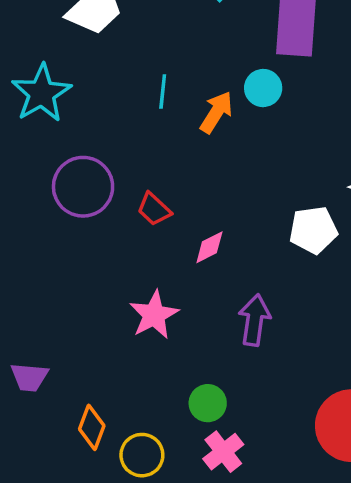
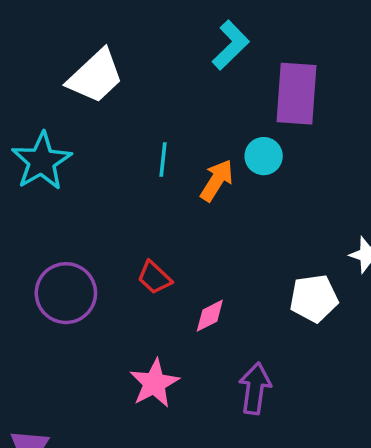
purple circle: (83, 187) -> (66, 293), moved

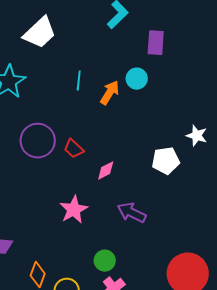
purple rectangle: (297, 94) -> (156, 43), size x0.7
purple circle: (66, 293) -> (38, 141), moved
purple arrow: (255, 388) -> (132, 213), turned -72

